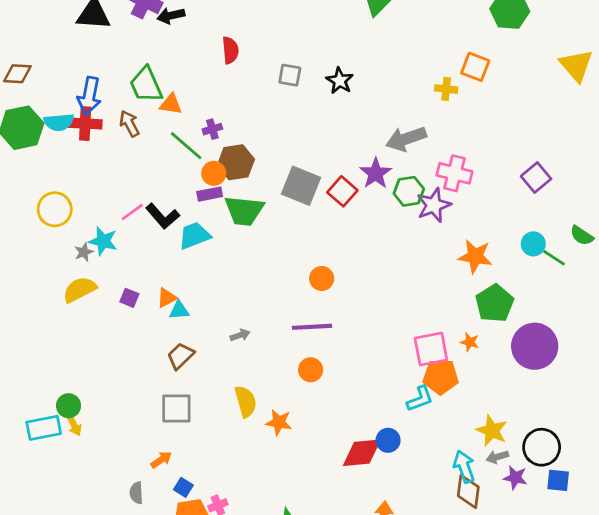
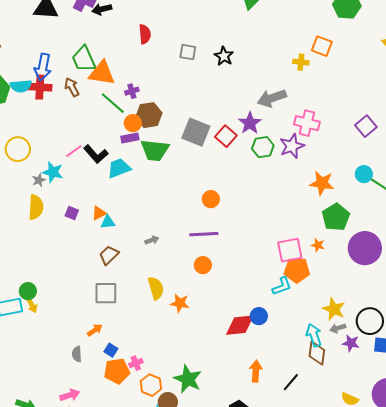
orange triangle: (171, 104) -> (102, 73), size x1.6
green hexagon: (409, 191) -> (263, 147), moved
yellow semicircle: (80, 290) -> (36, 207), turned 120

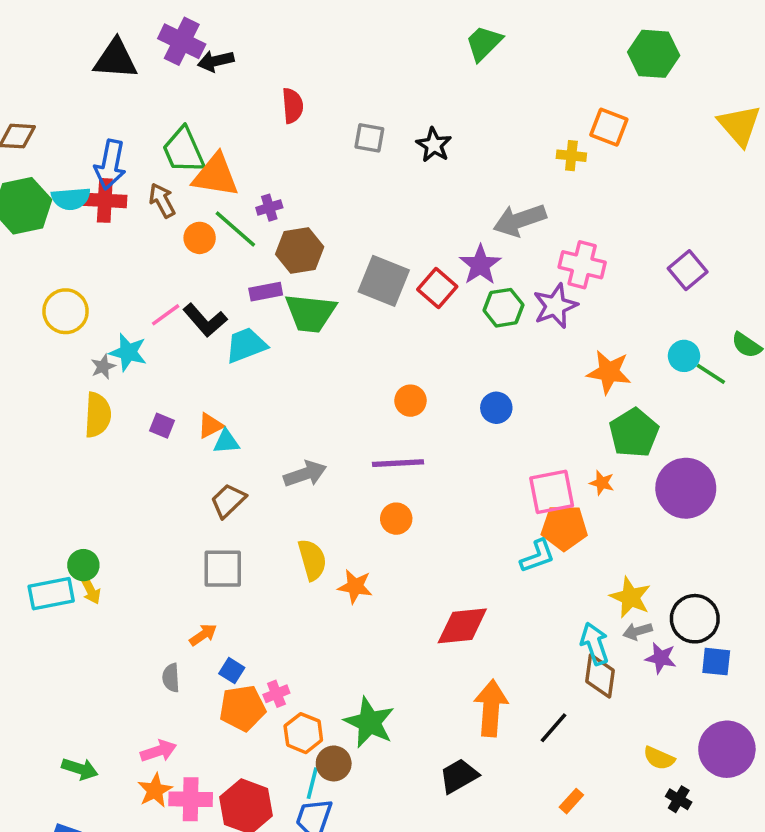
orange circle: (133, 123) -> (200, 238), moved
gray arrow: (152, 240) -> (305, 474), size x1.6
blue circle: (259, 316) -> (496, 408), moved
orange arrow: (256, 371) -> (491, 708), size x1.4

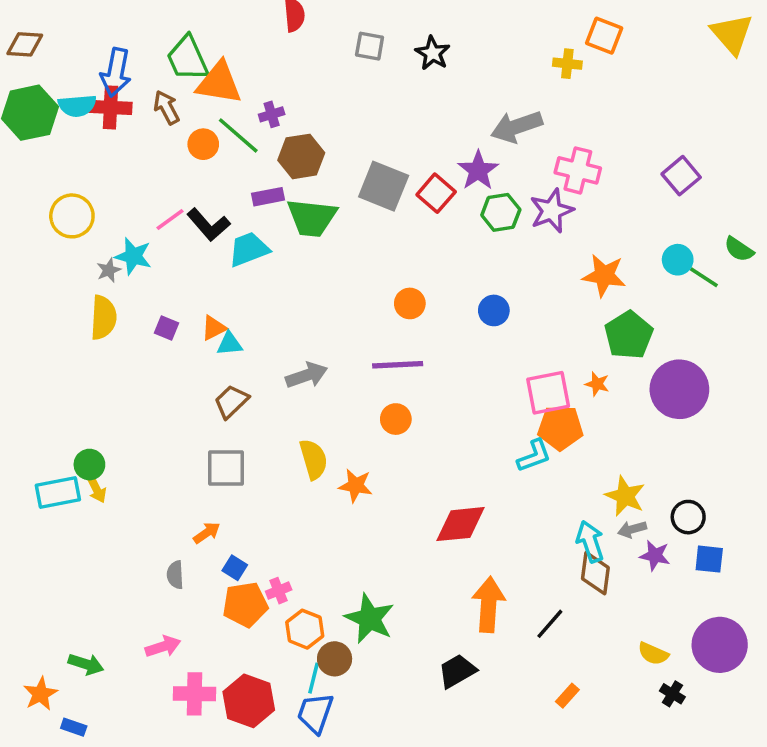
black circle: (695, 619) -> (688, 517), size x0.7
orange star: (155, 790) -> (40, 694), moved

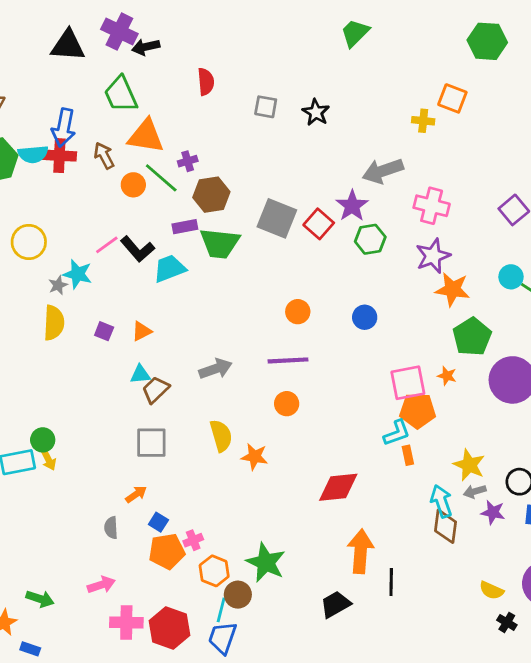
green trapezoid: (187, 58) -> (121, 94), moved
purple star: (552, 211) -> (433, 256), moved
cyan triangle: (229, 344) -> (140, 374), moved
black line: (550, 624) -> (391, 582), moved, turned -40
orange rectangle: (567, 696) -> (408, 455), moved, turned -54

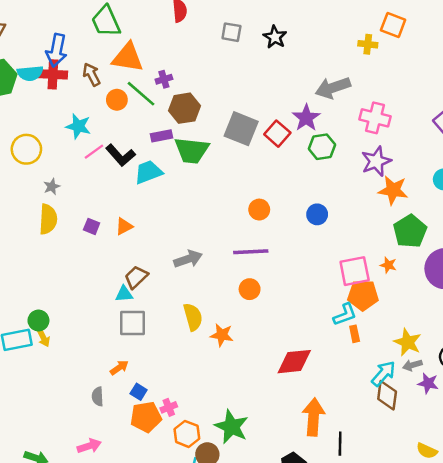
cyan star: (78, 274) -> (78, 126), moved
cyan triangle: (140, 374) -> (124, 294), moved
cyan arrow: (441, 501) -> (383, 374), turned 60

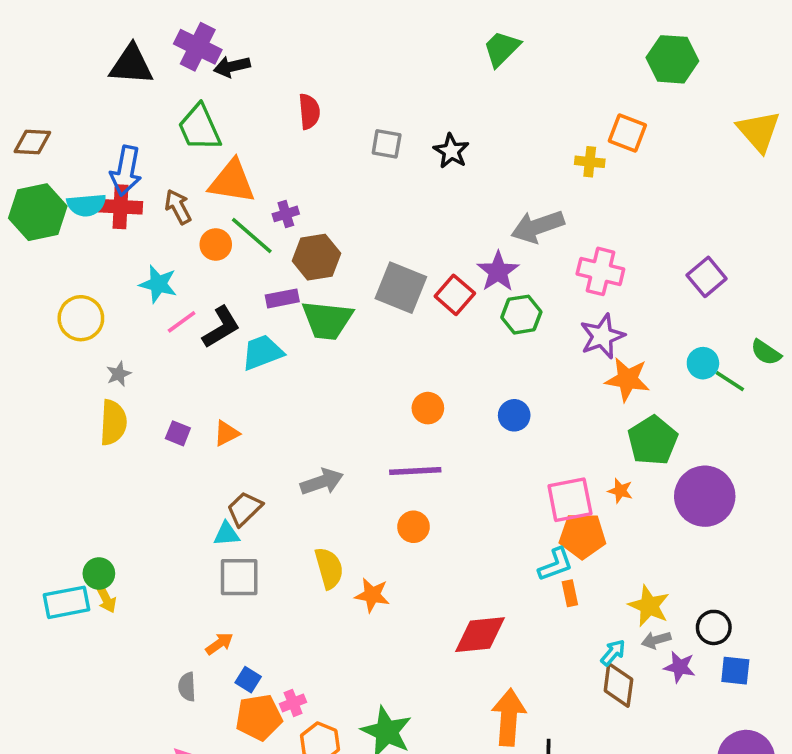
black L-shape: (120, 155) -> (221, 327), turned -80
cyan arrow: (383, 374) -> (613, 653), size x0.7

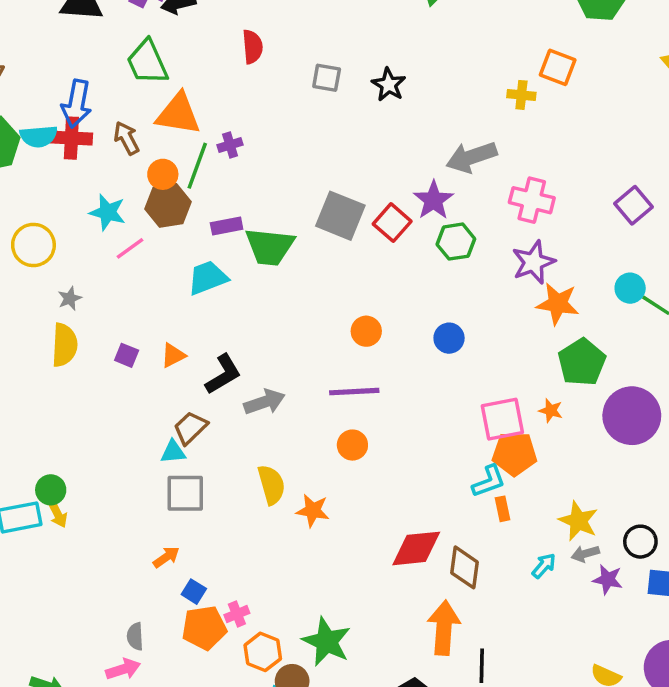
green line: (252, 236) -> (197, 166), turned 69
brown hexagon: (316, 257) -> (168, 205), moved
black L-shape: (221, 327) -> (223, 374), moved
brown diamond: (618, 685) -> (465, 567), moved
gray semicircle: (187, 687) -> (135, 636), moved

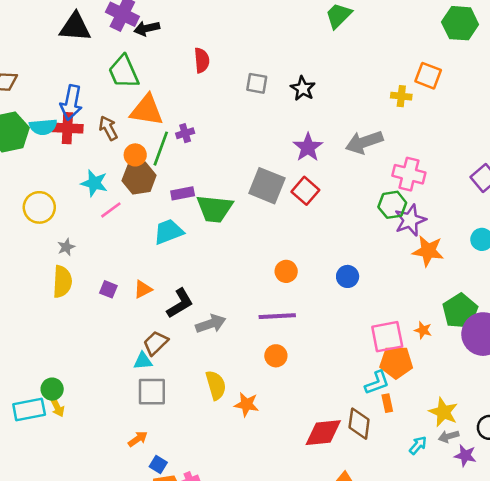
purple star: (433, 200) -> (308, 147), moved
green hexagon: (456, 242) -> (392, 205), moved
green pentagon: (582, 362) -> (460, 311), moved
brown diamond: (465, 567) -> (359, 424), moved

